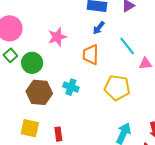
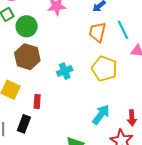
orange trapezoid: (91, 55) -> (97, 32), moved
cyan cross: (71, 87) -> (65, 71), moved, turned 35

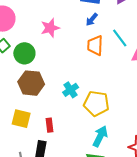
yellow pentagon: (104, 69) -> (96, 103), moved
cyan arrow: (101, 115) -> (100, 136), moved

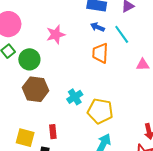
blue arrow: (92, 20) -> (97, 27), turned 72
cyan line: (120, 38) -> (122, 34), moved
yellow square: (21, 119) -> (25, 138), moved

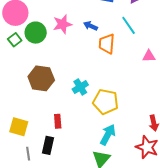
blue arrow: (97, 27) -> (91, 26), moved
green circle: (29, 59) -> (36, 33), moved
yellow square: (25, 138) -> (19, 127), moved

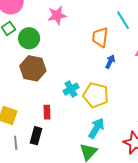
blue arrow: (91, 26) -> (110, 62), moved, turned 88
green circle: (36, 33) -> (29, 38), moved
cyan cross: (80, 87) -> (71, 89), moved

